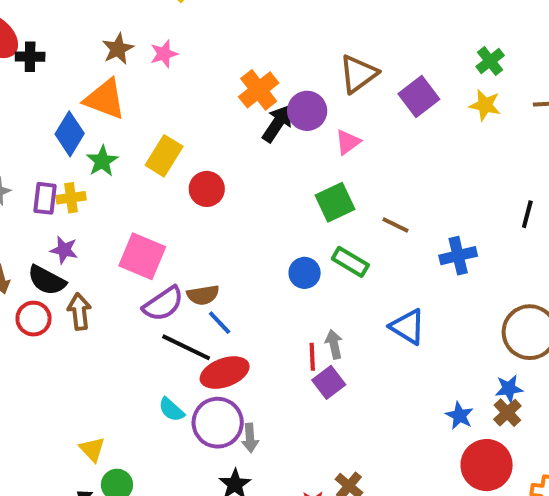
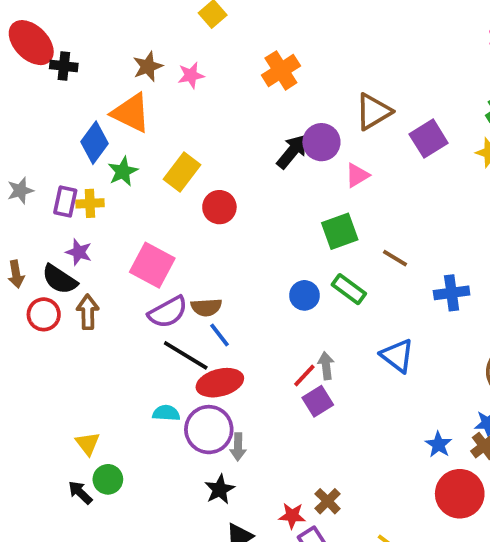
orange cross: (259, 90) -> (281, 70), moved
red line: (312, 357) -> (304, 376), turned 40
cyan semicircle: (171, 410) -> (166, 413), turned 136

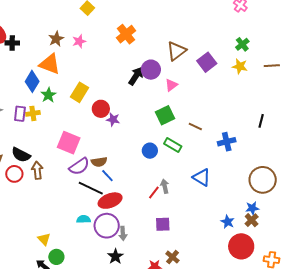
purple star: (79, 252) -> (113, 119), moved
purple square: (318, 401) -> (163, 224), moved, turned 35

